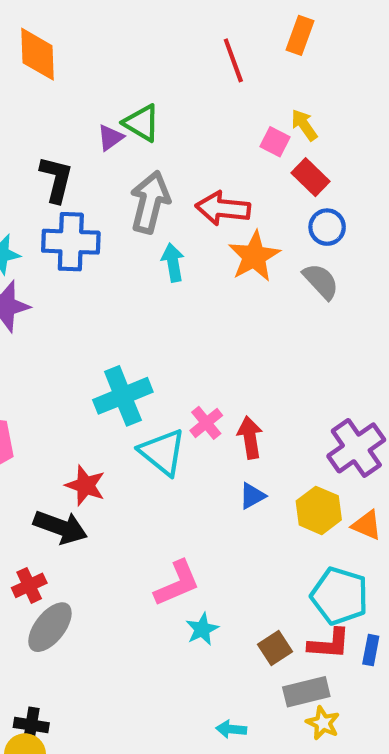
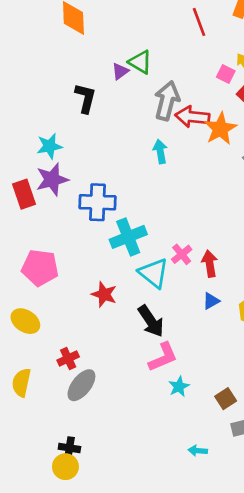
gray arrow: (150, 202) -> (167, 101), moved
blue cross: (71, 242) -> (97, 202), moved
orange star: (254, 256) -> (220, 129), moved
black arrow: (60, 527) -> (151, 321), moved, turned 36

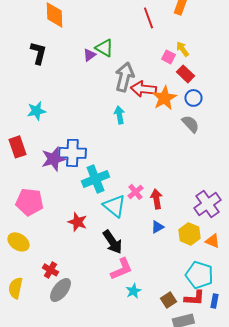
black L-shape: (85, 98) -> (38, 53), moved
purple star: (52, 180) -> (53, 159), moved
red cross: (68, 358) -> (50, 270), turned -35

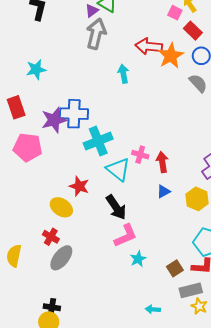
gray arrow: (124, 77) -> (96, 34), moved
pink cross: (135, 192) -> (140, 155), turned -35
pink pentagon: (29, 202) -> (28, 147), moved
yellow ellipse: (18, 242) -> (61, 207), moved

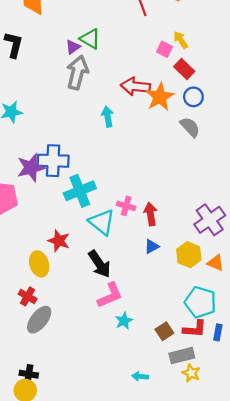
yellow ellipse: (61, 207) -> (39, 264), turned 40

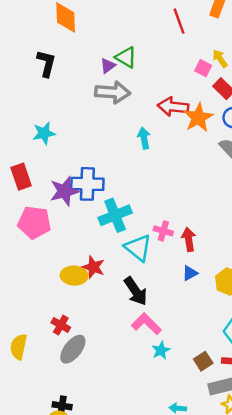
gray arrow: (77, 72) -> (113, 92), turned 80
yellow ellipse: (39, 264) -> (74, 276), moved, turned -70
pink L-shape: (110, 295) -> (146, 324), turned -112

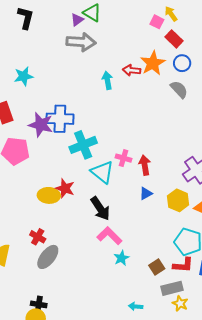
red arrow: (173, 107) -> (132, 70), moved, size x0.7
purple star: (64, 191) -> (41, 125), turned 30

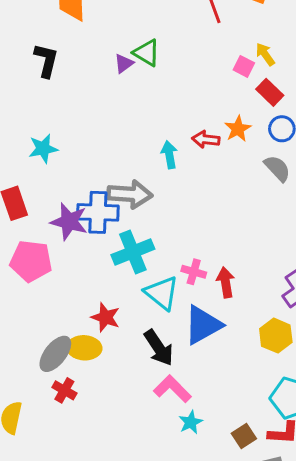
gray arrow: (81, 42) -> (130, 194), moved
orange star: (153, 63) -> (238, 129), size x0.7
blue triangle: (146, 193) -> (203, 325), moved, size x2.0
yellow ellipse: (49, 195) -> (84, 348), moved
gray ellipse: (48, 257) -> (55, 354), moved

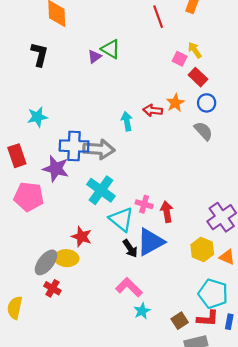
blue cross: (98, 212) -> (74, 146), moved
cyan cross: (133, 252) -> (101, 190), turned -32
black arrow: (159, 348) -> (130, 248), moved, size x0.7

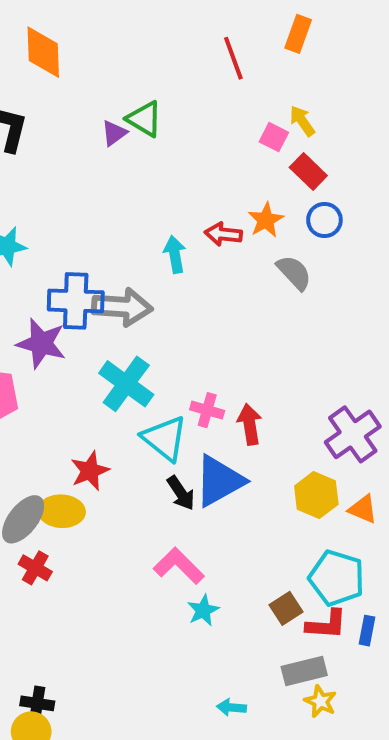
gray semicircle: (203, 131) -> (294, 273), moved
red star: (82, 237) -> (90, 471), turned 30
brown square: (180, 321) -> (286, 608), moved

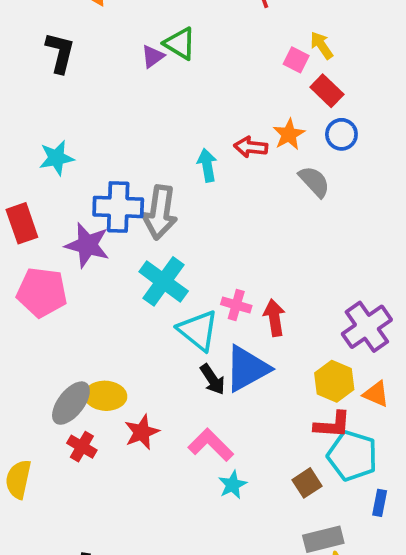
gray arrow: (122, 307) -> (160, 212), turned 94
red star: (90, 471) -> (142, 432), moved
red L-shape: (326, 624) -> (332, 425), moved

